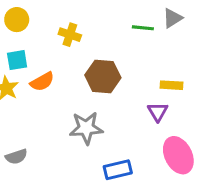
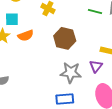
gray star: (86, 128) -> (71, 73), moved

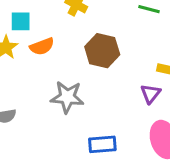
gray star: (71, 73) -> (67, 97), moved

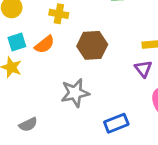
orange semicircle: (42, 46) -> (44, 45), moved

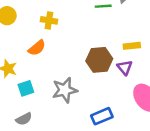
cyan square: (17, 42) -> (26, 88), moved
brown hexagon: (92, 45) -> (99, 60), moved

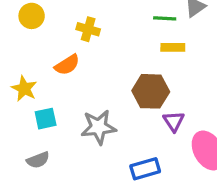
yellow rectangle: (132, 46) -> (173, 47), moved
purple triangle: (125, 68) -> (174, 121), moved

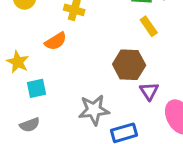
yellow rectangle: (173, 47) -> (149, 26), turned 54
gray star: (99, 127) -> (94, 110), moved

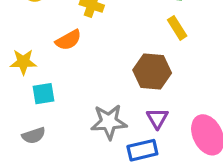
yellow star: (18, 62) -> (23, 62), turned -30
purple triangle: (149, 91) -> (157, 118), moved

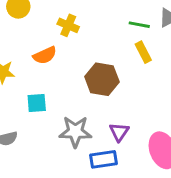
brown hexagon: (152, 72) -> (102, 79), moved
cyan square: (44, 94) -> (37, 103), moved

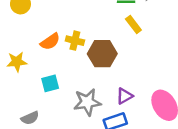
yellow cross: (68, 25) -> (75, 41), moved
purple triangle: (119, 132) -> (125, 96), turned 36

